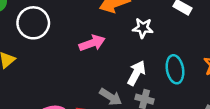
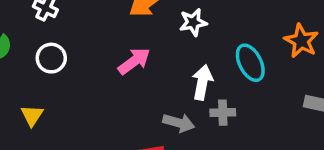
white circle: (33, 23) -> (51, 58), size x0.7

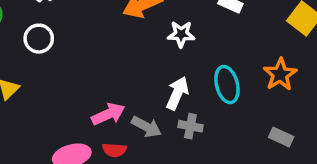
pink arrow: (134, 61) -> (108, 114), moved

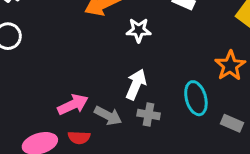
cyan ellipse: (227, 85) -> (196, 98), moved

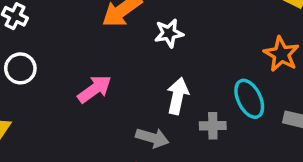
pink arrow: (73, 105) -> (94, 89), moved
gray cross: (149, 114) -> (213, 126), moved

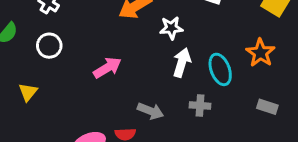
white arrow: (178, 96) -> (182, 63), moved
cyan ellipse: (249, 99) -> (220, 69), moved

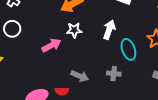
white star: (171, 28) -> (74, 30), moved
white arrow: (182, 63) -> (109, 30), moved

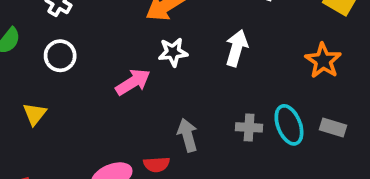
cyan ellipse: (128, 49) -> (289, 125), moved
gray arrow: (80, 76) -> (187, 135), turned -126

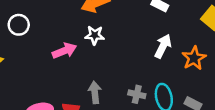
white arrow: (237, 48) -> (163, 46), moved

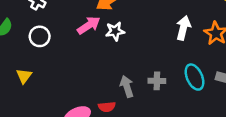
pink arrow: (64, 51) -> (89, 25), moved
gray cross: (137, 94) -> (157, 81), moved

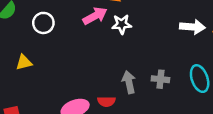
white arrow: (183, 28) -> (192, 27), turned 75
yellow triangle: (24, 76) -> (24, 62), turned 35

